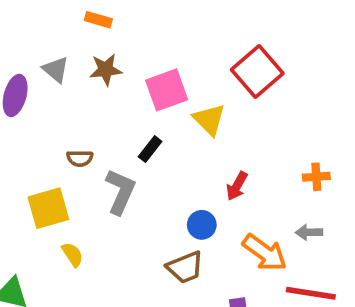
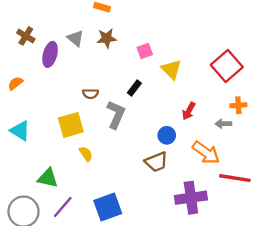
red square: (257, 71) -> (227, 66), moved
pink square: (167, 90) -> (145, 51), size x0.6
gray arrow: (309, 232) -> (223, 124), moved

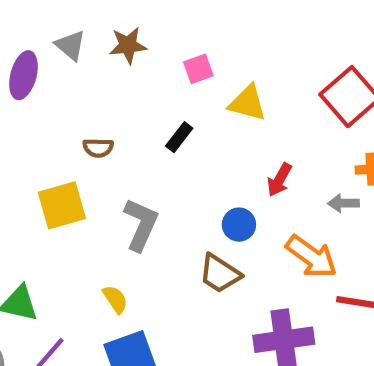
yellow triangle: (171, 69) -> (247, 103), turned -30
gray L-shape: (116, 115) -> (141, 225), moved
yellow semicircle: (86, 154) -> (115, 299), moved
brown trapezoid: (156, 162) -> (220, 274), turned 55

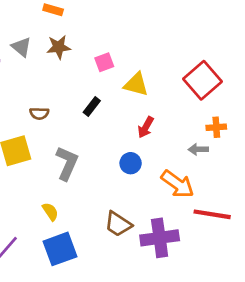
red arrow: (279, 180) -> (146, 127), moved
brown trapezoid: (220, 274) -> (118, 224), moved

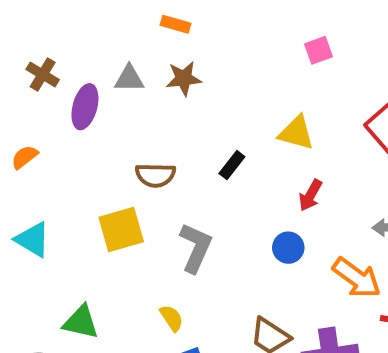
gray triangle: (21, 47) -> (129, 79), turned -40
pink square: (104, 62) -> (318, 50), moved
brown semicircle: (39, 113) -> (155, 175), size x1.4

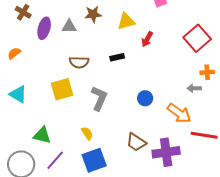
gray triangle: (129, 79) -> (69, 26), moved
yellow triangle: (296, 133) -> (126, 21), moved, turned -30
black rectangle: (232, 165) -> (117, 57), turned 40
red arrow: (310, 195) -> (147, 39), moved

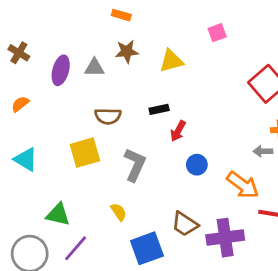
brown cross: (23, 12) -> (19, 53), moved
red arrow: (147, 39) -> (178, 131), moved
blue square: (94, 160) -> (147, 248), moved

